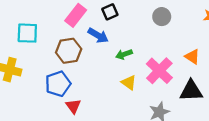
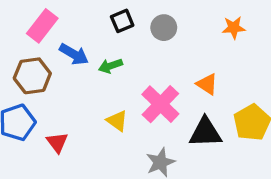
black square: (110, 12) -> (122, 21), moved
green arrow: (124, 54) -> (111, 66), moved
red triangle: (73, 106) -> (57, 142), moved

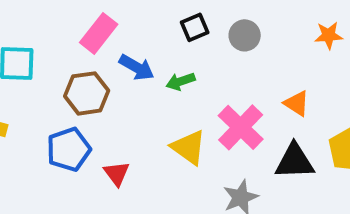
yellow triangle: (117, 121) -> (189, 147), size x1.4

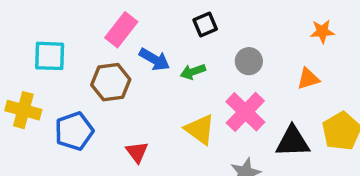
gray circle: (245, 35) -> (249, 61), moved
orange triangle: (297, 103) -> (308, 79), moved, turned -50
blue pentagon: (69, 149) -> (74, 131), moved

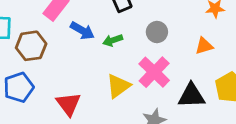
brown hexagon: (111, 82) -> (31, 46), moved
yellow triangle: (200, 129) -> (118, 86), turned 48
red triangle: (137, 152) -> (68, 104), size x1.4

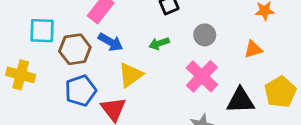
blue arrow: (82, 31) -> (111, 42), moved
yellow triangle: (118, 86) -> (131, 75), moved
blue pentagon: (19, 87) -> (81, 91), moved

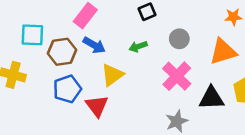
orange triangle: (253, 49) -> (223, 52), size x1.6

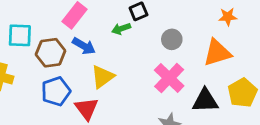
green arrow: (138, 47) -> (121, 29), moved

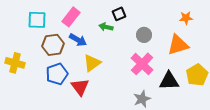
green arrow: (121, 29) -> (106, 27), turned 32
cyan square: (20, 35) -> (37, 20), moved

